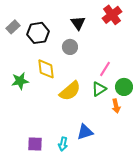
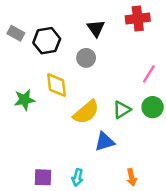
red cross: (112, 15) -> (138, 18), turned 30
gray rectangle: (13, 27) -> (16, 33), turned 72
pink line: (105, 69) -> (149, 74), moved
orange arrow: (116, 106) -> (132, 177), moved
blue triangle: (85, 132) -> (105, 142), moved

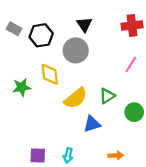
red cross: (138, 18) -> (132, 26), moved
gray circle: (86, 58) -> (76, 50), size x1.5
green circle: (153, 107) -> (134, 112), moved
orange arrow: (132, 177) -> (116, 155), turned -80

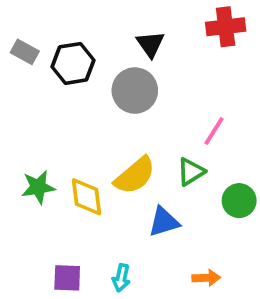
red cross: (132, 26) -> (226, 27), moved
pink line: (131, 65) -> (214, 131), moved
yellow diamond: (50, 74) -> (87, 197), moved
green star: (22, 87) -> (38, 187), moved

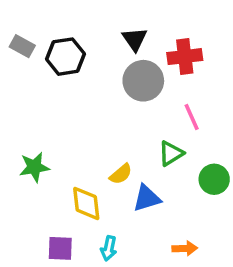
red cross: (226, 27) -> (185, 57), moved
gray circle: (135, 91) -> (143, 81), moved
pink line: (214, 131) -> (192, 117), turned -56
yellow semicircle: (135, 175) -> (121, 174), moved, size x0.6
yellow diamond: (87, 197) -> (86, 203), moved

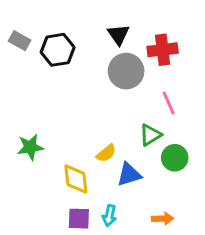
green circle: (214, 179) -> (175, 158), moved
purple square: (60, 248) -> (79, 219), moved
cyan arrow: (109, 248) -> (109, 216), moved

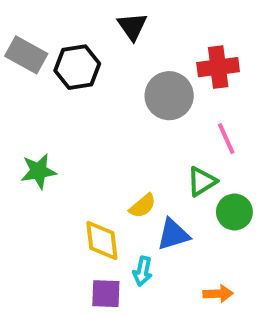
black triangle: (118, 35) -> (132, 26), moved
gray rectangle: (20, 41) -> (26, 55), size x1.4
green star: (30, 147) -> (39, 171), moved
cyan arrow: (109, 216) -> (143, 271), moved

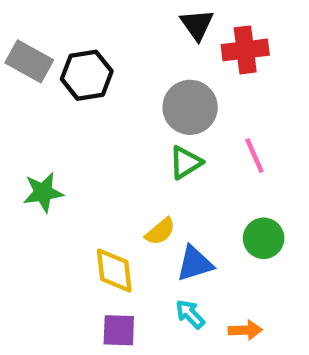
black triangle: (132, 26) -> (197, 25), moved
red cross: (218, 67) -> (245, 50), moved
green triangle: (202, 181) -> (185, 162), moved
cyan arrow: (143, 271) -> (190, 314), moved, turned 124

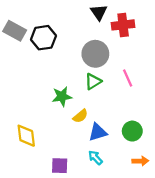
green star: (43, 192) -> (62, 96), moved
green circle: (264, 238) -> (132, 131), moved
yellow diamond: (114, 270) -> (26, 136), moved
orange arrow: (245, 330) -> (140, 161), moved

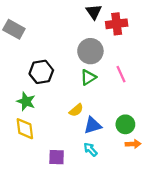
black hexagon: (43, 38) -> (41, 72), moved
green star: (62, 96) -> (26, 101), moved, turned 30
orange arrow: (140, 161) -> (133, 144), moved

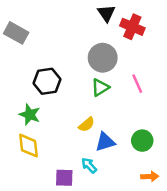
red cross: (117, 24) -> (132, 27), turned 30
orange arrow: (133, 144) -> (150, 176), moved
cyan arrow: (90, 149) -> (89, 165), moved

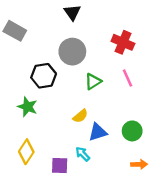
black triangle: (106, 13) -> (72, 12), moved
red cross: (132, 27) -> (123, 42), moved
gray circle: (103, 58) -> (72, 52), moved
yellow diamond: (28, 146) -> (26, 152), moved, turned 40

